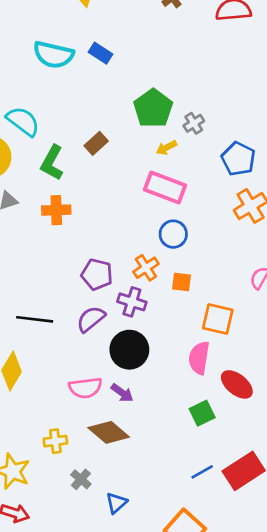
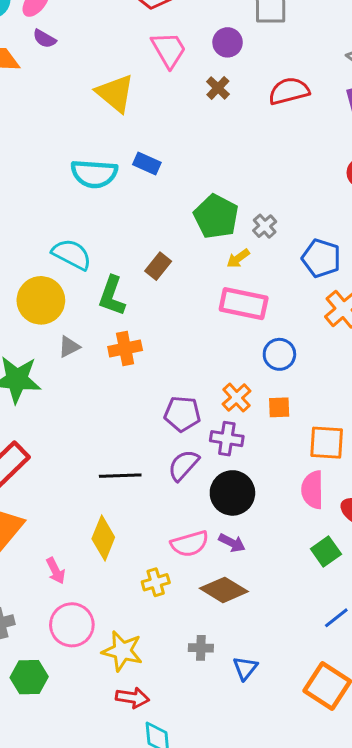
blue circle: (173, 234) -> (279, 354), moved
yellow cross: (55, 441) -> (156, 582), moved
gray cross: (81, 479) -> (201, 648), turned -30

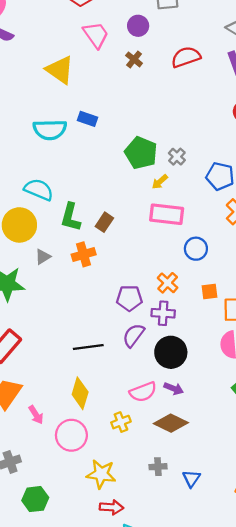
brown rectangle: (158, 266) -> (104, 222), moved
orange square: (279, 407) -> (210, 291), moved
pink arrow: (56, 571) -> (36, 415), moved
pink circle: (72, 625) -> (71, 435), moved

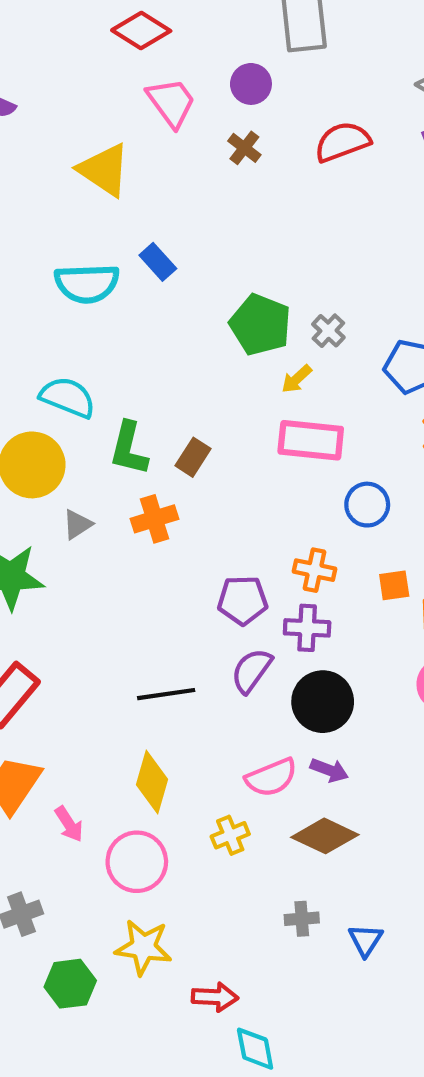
blue rectangle: (87, 119) -> (158, 262), turned 30
orange cross: (168, 283) -> (315, 570), turned -30
yellow star: (101, 474) -> (143, 947), moved

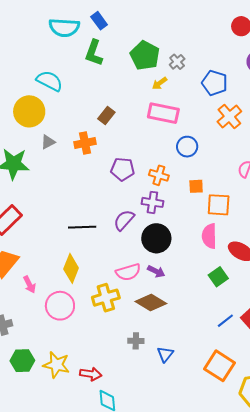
green L-shape: (129, 448) -> (94, 53), moved
purple pentagon: (243, 600) -> (123, 169), moved
yellow cross: (230, 835) -> (106, 298), size x1.5
yellow star: (143, 947) -> (56, 365), moved

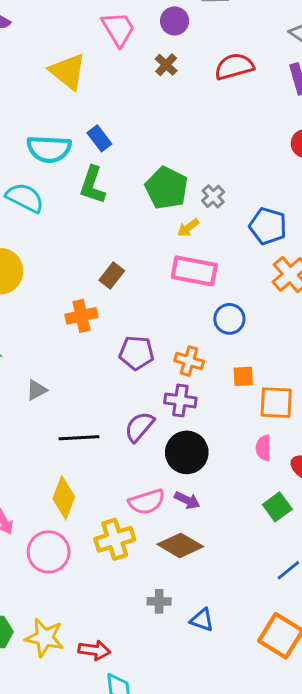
cyan semicircle: (49, 81) -> (25, 198), moved
gray triangle: (48, 142) -> (37, 390), moved
pink semicircle: (209, 236) -> (263, 448), size x0.7
blue triangle: (165, 354) -> (202, 620), turned -48

